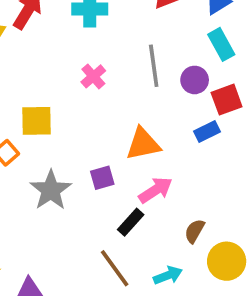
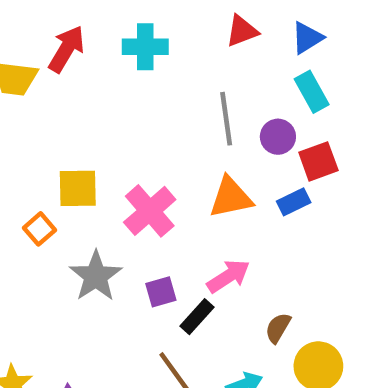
pink cross: (93, 76) -> (150, 211), moved, size x1.6
orange triangle: (143, 144) -> (231, 197), moved
purple square: (102, 178) -> (161, 292), moved

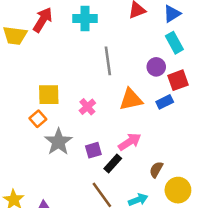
gray line: (226, 119) -> (108, 61), moved
pink cross: (150, 211) -> (87, 107), size x0.6
orange square: (39, 229) -> (38, 119), moved

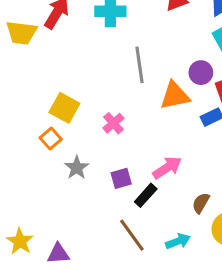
yellow square: (49, 95) -> (64, 108), turned 30
orange triangle: (131, 99) -> (175, 96), moved
gray star: (58, 142) -> (77, 168), size x0.7

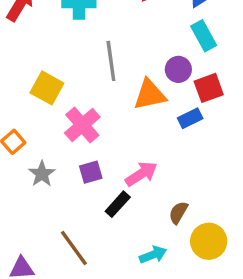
yellow square: (64, 108) -> (47, 88), moved
pink cross: (113, 123) -> (82, 125), size x1.5
purple square: (121, 178) -> (91, 172), moved
brown line: (132, 235) -> (74, 248), moved

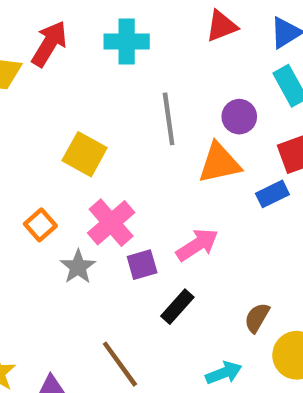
purple circle: (178, 69) -> (239, 117), moved
pink cross: (82, 125) -> (111, 223), moved
pink arrow: (141, 174) -> (197, 245), moved

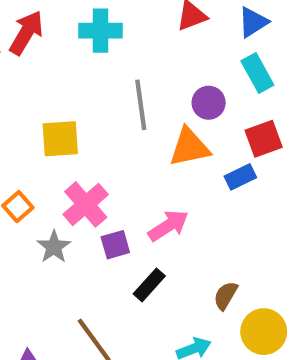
yellow square: (85, 154) -> (60, 139), turned -33

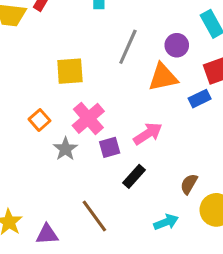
gray line: (141, 105) -> (128, 47), turned 32

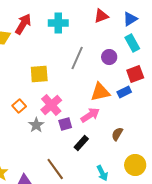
orange triangle: (163, 77) -> (100, 92), moved
brown semicircle: (189, 184) -> (117, 134), moved
cyan arrow: (166, 222) -> (102, 173), turned 84

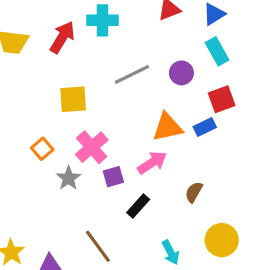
red arrow: (23, 24) -> (62, 37), moved
gray line: (77, 58) -> (132, 74), turned 40

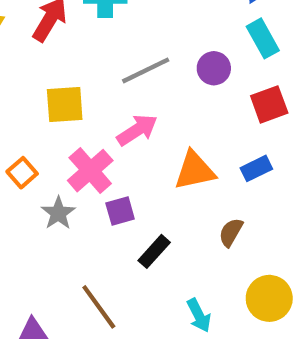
orange triangle: (168, 127) -> (195, 171), moved
blue rectangle: (205, 127) -> (256, 168), moved
pink arrow: (152, 163) -> (137, 130), moved

